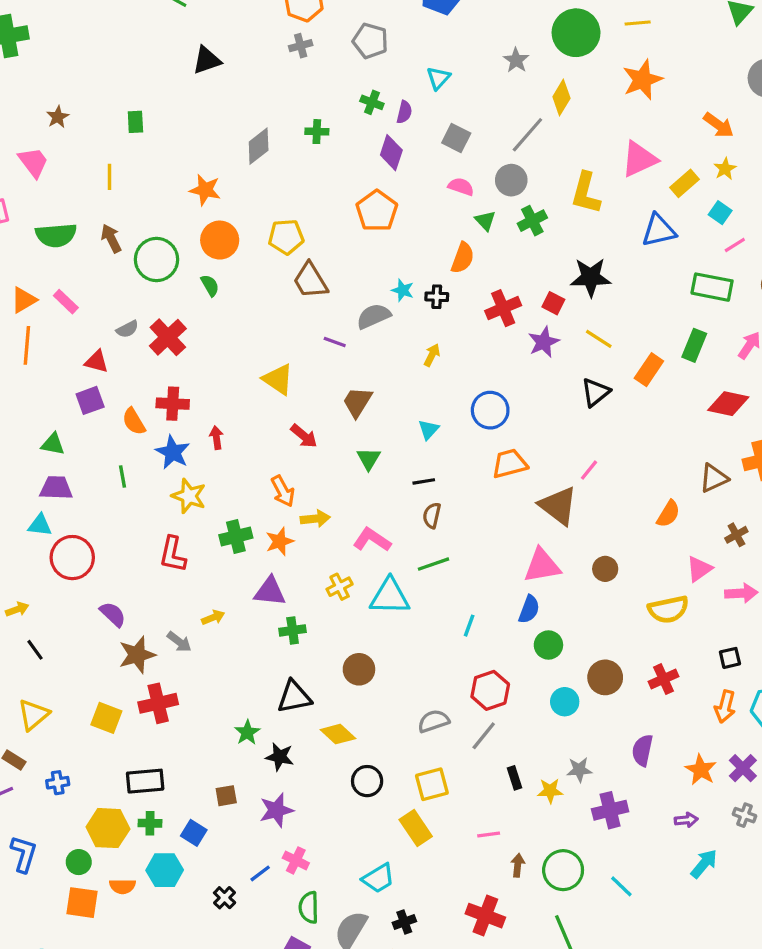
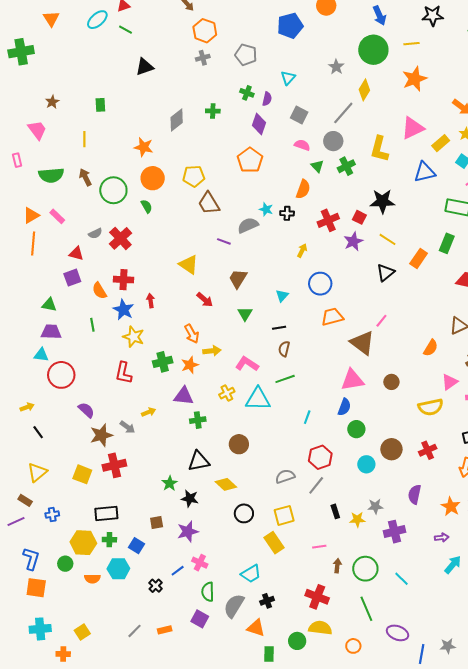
yellow arrow: (432, 355) -> (302, 250), moved
orange square: (82, 903) -> (36, 588), moved

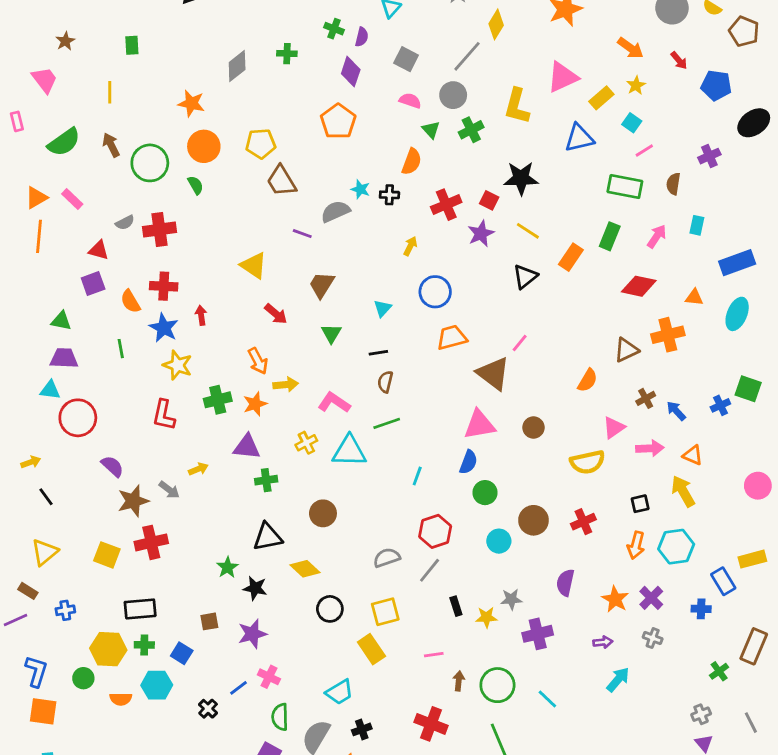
green semicircle: (51, 175) -> (64, 142), turned -30
red cross: (120, 238) -> (160, 229), turned 35

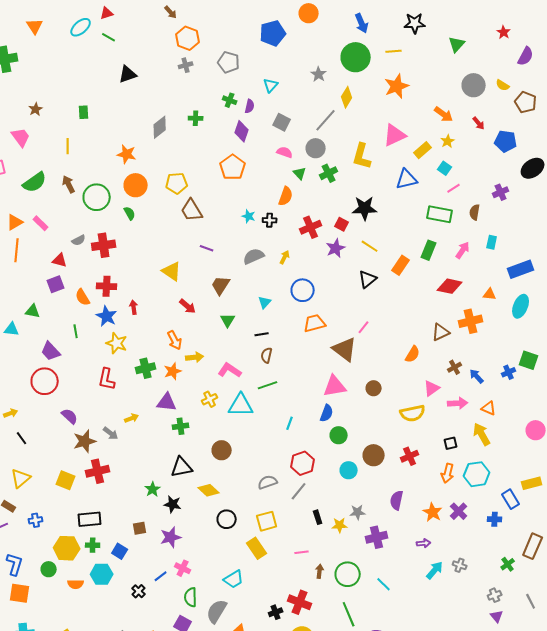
gray semicircle: (335, 211) -> (254, 256), moved
purple trapezoid: (64, 358) -> (51, 351), moved, turned -135
cyan triangle: (50, 390) -> (12, 329), moved
gray cross: (653, 638) -> (460, 565), moved
black cross: (362, 729) -> (276, 612), moved

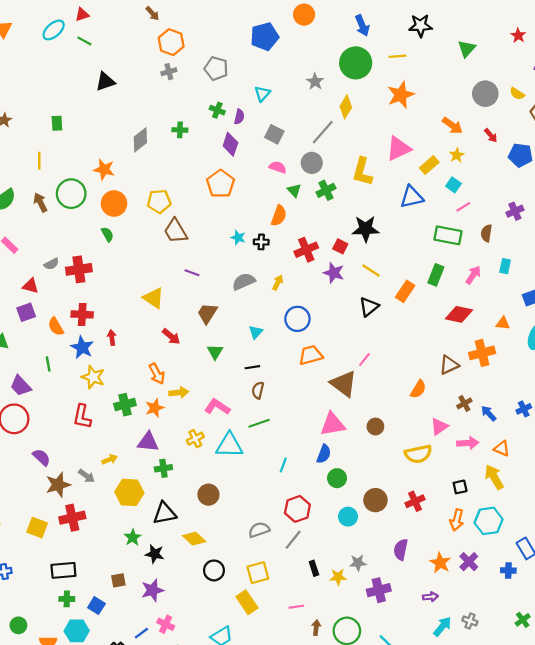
green circle: (97, 197) -> (71, 194), moved
purple star: (336, 248) -> (334, 273), turned -30
yellow hexagon: (67, 548) -> (129, 492), moved

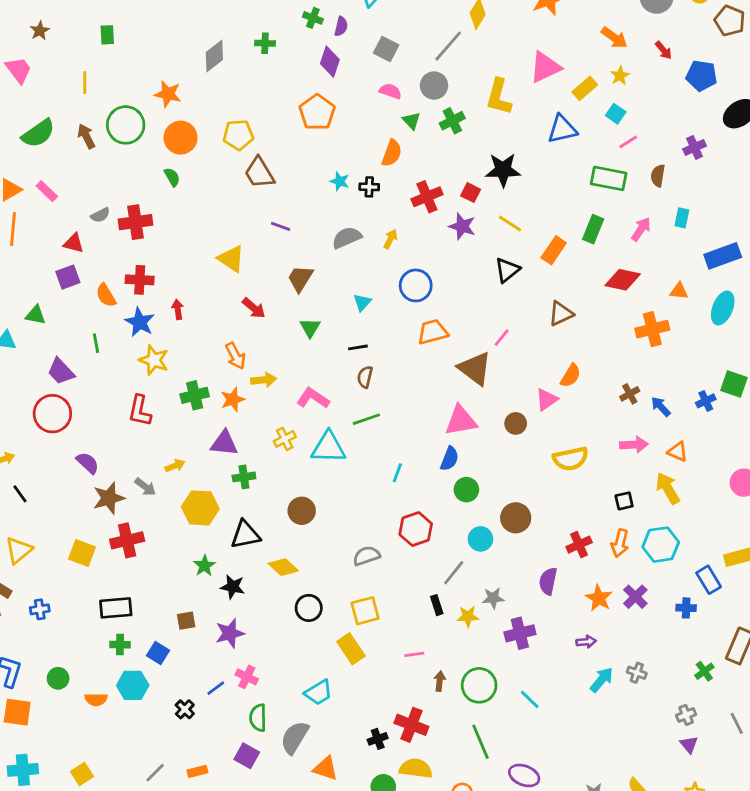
brown triangle: (449, 365) -> (561, 314), moved
pink triangle: (439, 427) -> (547, 400), moved
red cross: (415, 501) -> (579, 545), moved
gray line: (293, 540) -> (454, 573), moved

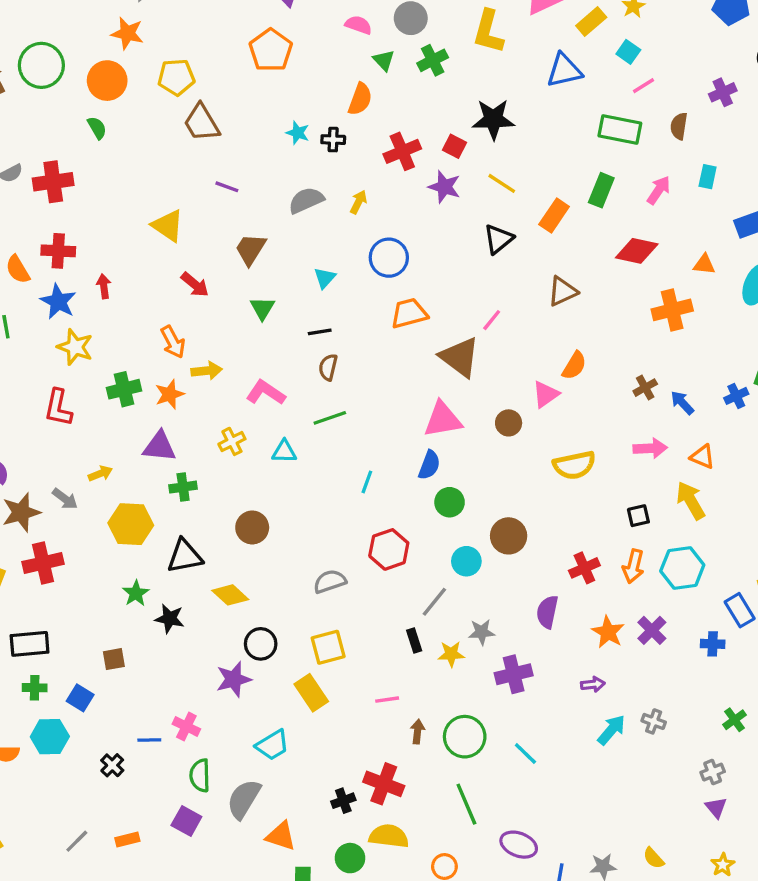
orange star: (168, 94) -> (127, 33), moved
cyan triangle: (328, 447) -> (284, 452), size x0.6
purple star: (230, 633) -> (234, 679), moved
blue line: (216, 688) -> (149, 740), turned 36

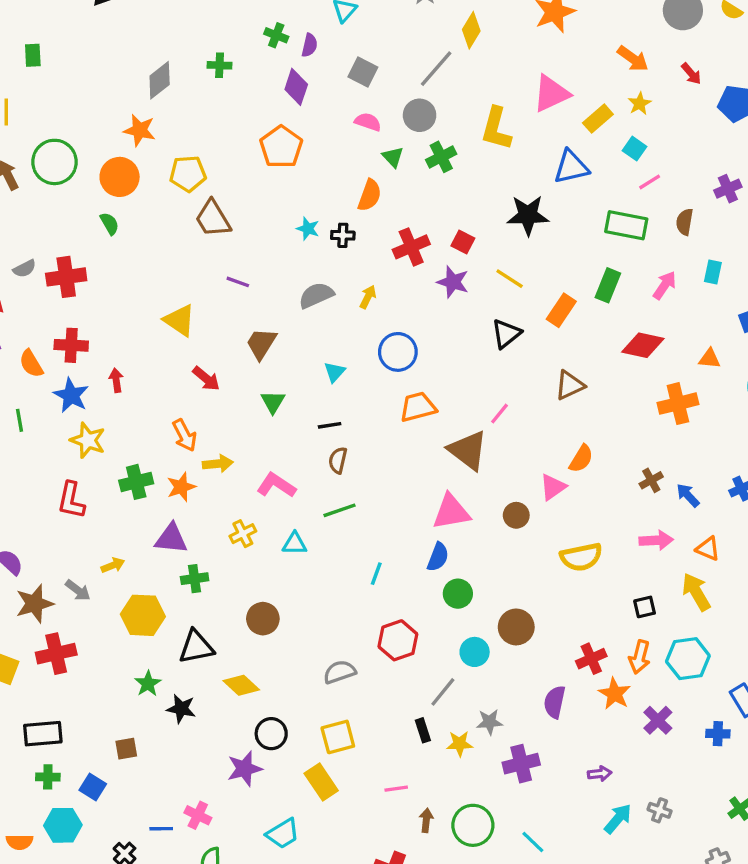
black star: (493, 119) -> (528, 215), moved
orange star: (608, 632) -> (615, 694), moved

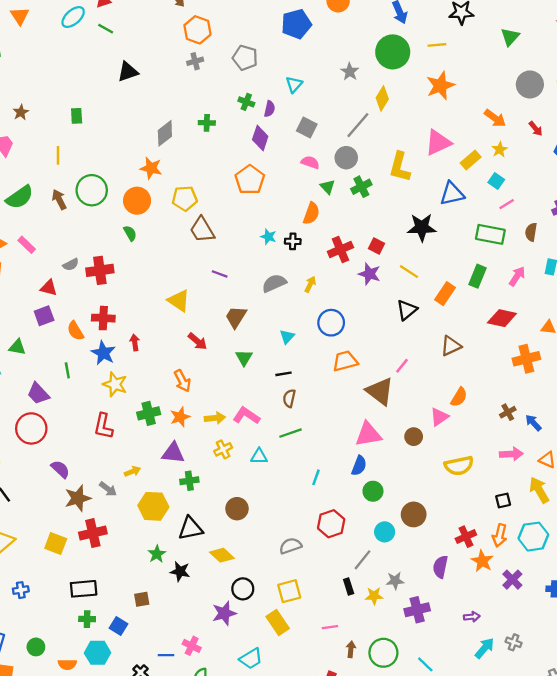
yellow arrow: (218, 464) -> (215, 418), moved

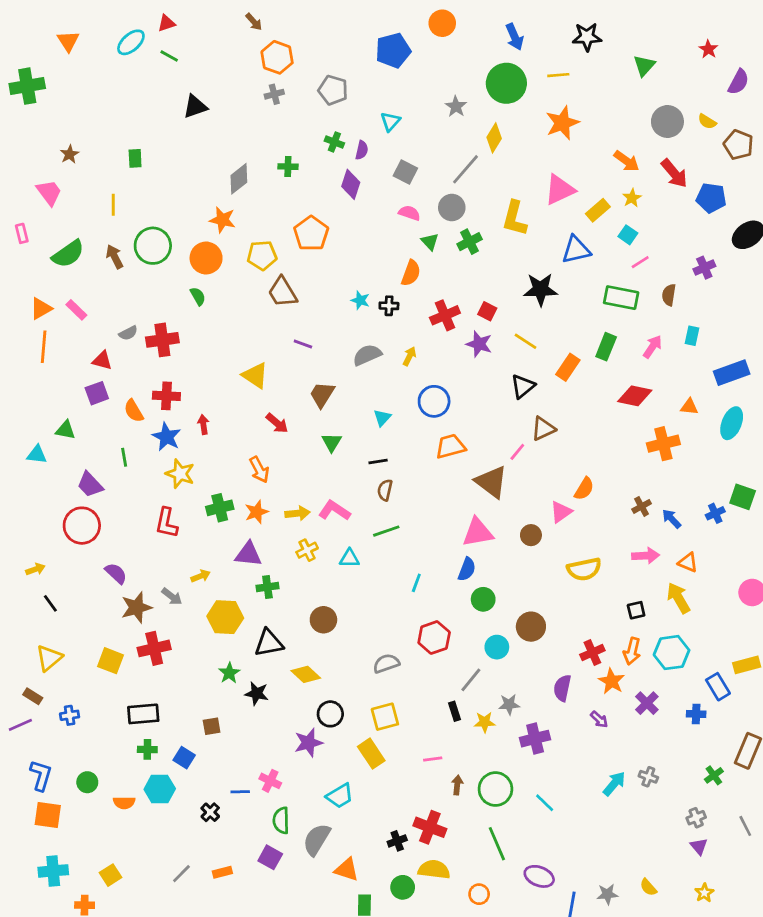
red arrow: (536, 129) -> (674, 173), size x1.6
orange pentagon: (250, 180) -> (311, 233), moved
brown triangle: (451, 346) -> (543, 429), moved
purple arrow: (472, 617) -> (599, 719), moved, turned 49

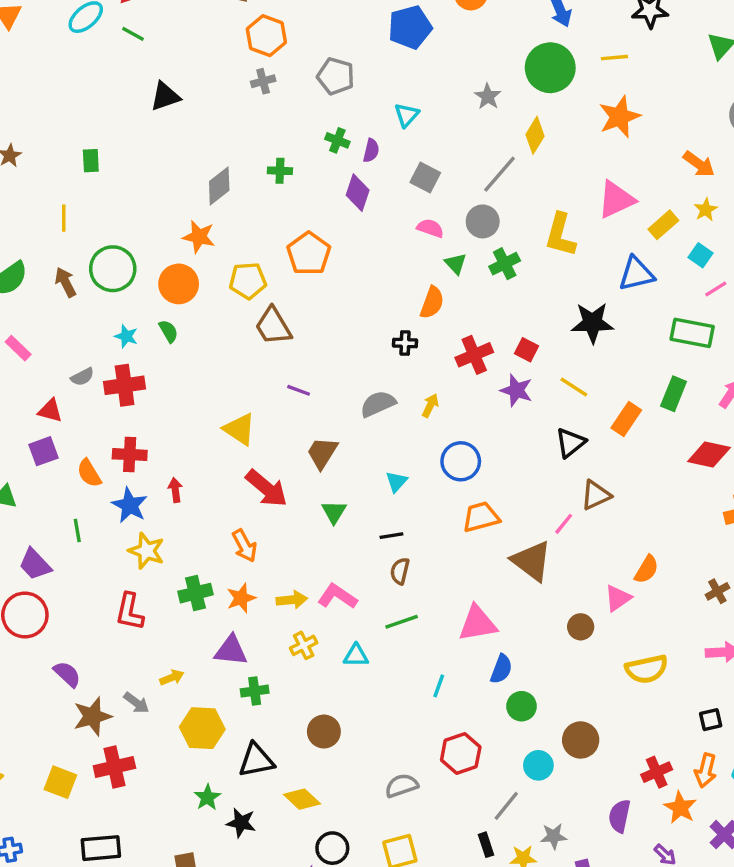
cyan star: (360, 300) -> (126, 336), moved
red arrow: (277, 423) -> (266, 488), size x1.5
pink triangle: (478, 532) -> (478, 623), moved

